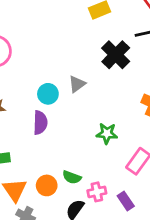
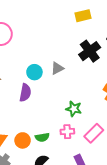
green semicircle: (72, 177) -> (42, 137), turned -40
pink cross: (97, 192) -> (67, 132), moved

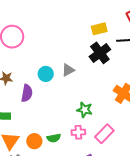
yellow rectangle: (83, 16) -> (99, 29), moved
purple semicircle: (25, 93) -> (27, 93), moved

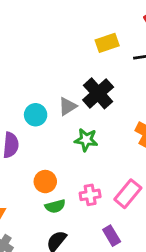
black cross: (100, 53) -> (98, 93), moved
green star: (85, 110) -> (86, 140), moved
orange circle: (34, 141) -> (45, 182), moved

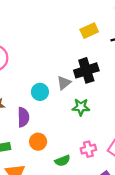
black cross: (98, 93) -> (86, 70), turned 30
orange circle: (45, 182) -> (38, 142), moved

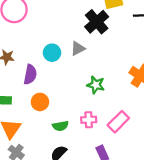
black cross: (86, 70) -> (97, 22), moved, turned -35
green star: (81, 107) -> (96, 85), moved

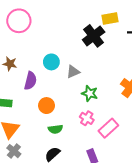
gray triangle: (78, 48) -> (73, 72), moved
orange circle: (40, 102) -> (47, 106), moved
pink cross: (89, 120) -> (87, 118), moved, turned 32

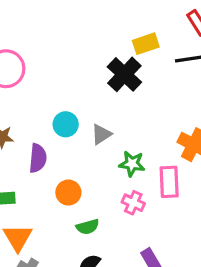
pink rectangle: (108, 128) -> (169, 182), moved, turned -42

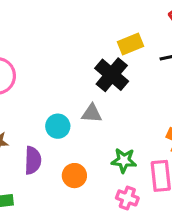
gray triangle: (101, 134) -> (92, 113), moved, turned 40
orange circle: (68, 193) -> (74, 176), moved

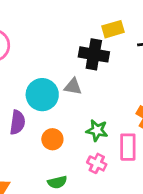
black cross: (112, 75) -> (94, 54), turned -36
cyan circle: (58, 126) -> (42, 95), size x1.5

